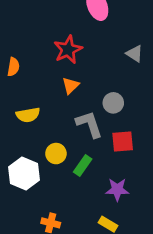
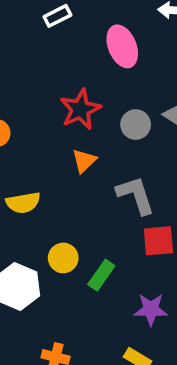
gray circle: (113, 103) -> (136, 125), moved
gray L-shape: (89, 124) -> (136, 195), moved

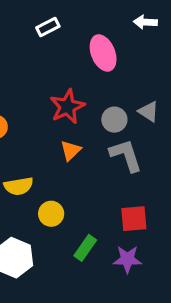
gray L-shape: (136, 195) -> (126, 155), moved
yellow circle: (63, 258) -> (51, 214), moved
purple star: (151, 309) -> (127, 259), moved

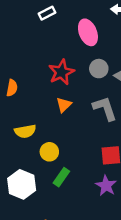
gray circle: (114, 120) -> (99, 69), moved
green rectangle: (85, 248) -> (61, 177), moved
purple star: (127, 259) -> (106, 186), turned 30

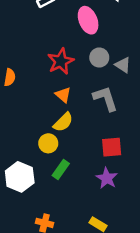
orange triangle: (64, 105) -> (63, 95), turned -35
yellow semicircle: (25, 131) -> (63, 122), moved, turned -35

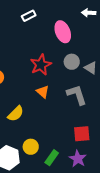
yellow semicircle: (63, 122) -> (16, 114), moved
yellow circle: (48, 143) -> (31, 147), moved
green rectangle: (61, 169) -> (52, 158), moved

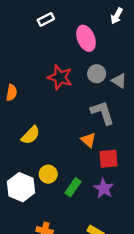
white arrow: (89, 13) -> (117, 16), turned -64
red star: (41, 65) -> (60, 77), turned -30
orange triangle: (43, 92) -> (88, 140), moved

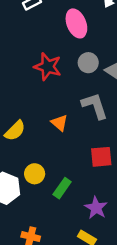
orange triangle: (88, 140) -> (59, 123), moved
purple star: (104, 188) -> (96, 208), moved

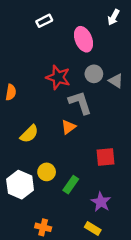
gray L-shape: (95, 106) -> (80, 103), moved
orange triangle: (59, 123) -> (69, 127), turned 42

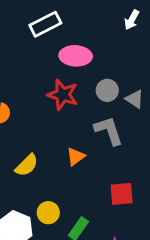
white rectangle: (44, 21) -> (45, 24), size x1.5
pink ellipse: (84, 39) -> (76, 56), moved, turned -65
gray L-shape: (80, 103) -> (109, 131), moved

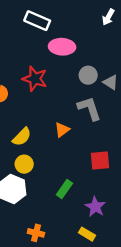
white rectangle: (45, 24) -> (37, 21), turned 50
red star: (63, 95) -> (35, 79), moved
yellow circle: (48, 213) -> (24, 164), moved

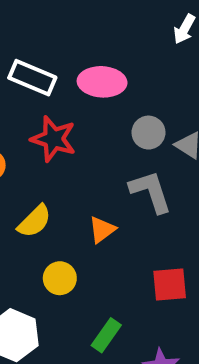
white rectangle: (37, 21) -> (32, 78), moved
yellow semicircle: (22, 137) -> (34, 221), moved
yellow circle: (24, 164) -> (60, 278), moved

